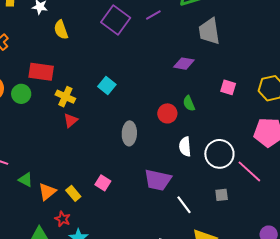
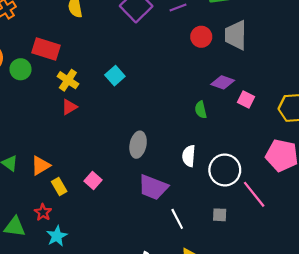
purple diamond: (184, 64) -> (223, 82), moved
red circle: (167, 113) -> (201, 37), moved
gray ellipse: (129, 133) -> (138, 145), moved
orange triangle: (47, 192) -> (41, 166), moved

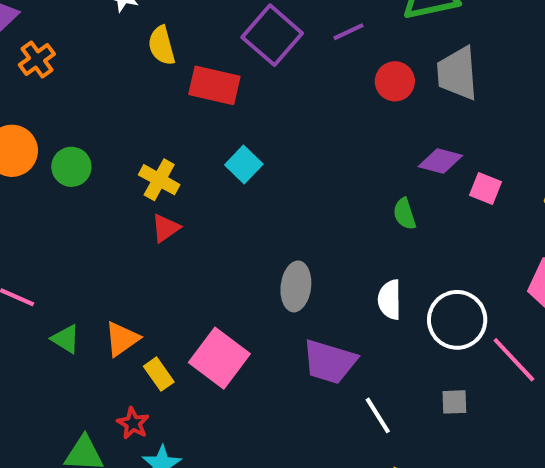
red rectangle: (46, 49) -> (214, 85), moved
pink square: (93, 180) -> (219, 358), size x1.8

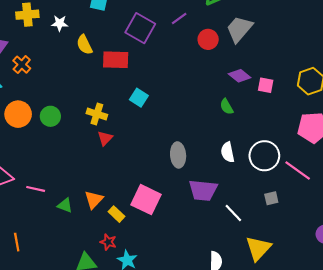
gray trapezoid: (457, 73) -> (239, 29), turned 56
purple diamond: (440, 161) -> (240, 76), turned 35

